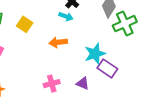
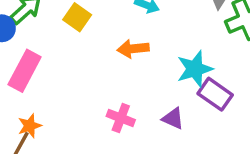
pink cross: (52, 84) -> (121, 118), turned 35

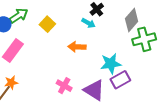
purple rectangle: (215, 94) -> (120, 80), turned -72
purple triangle: (173, 119) -> (94, 90), size x1.6

